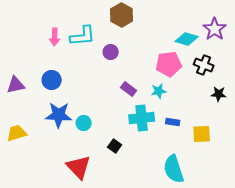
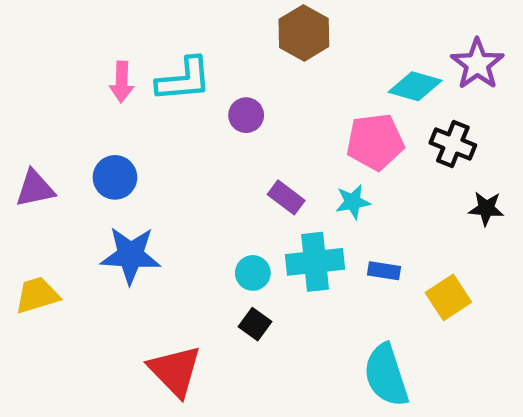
brown hexagon: (122, 15) -> (304, 33), moved
cyan circle: (84, 123) -> (253, 273), moved
yellow square: (202, 134) -> (448, 297), turned -30

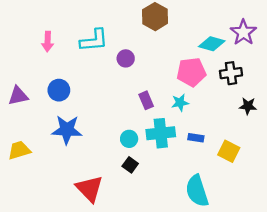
pink arrow: (122, 82) -> (48, 41), moved
black cross: (453, 144) -> (231, 73), turned -30
purple rectangle: (286, 197) -> (146, 100), turned 30
yellow square: (448, 297) -> (229, 151), turned -30

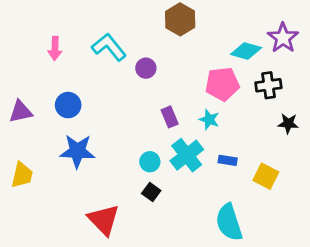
cyan L-shape: (94, 40) -> (109, 47), turned -124
cyan star: (180, 103) -> (209, 120), turned 30
cyan cross: (161, 133) -> (187, 155), turned -32
yellow trapezoid: (19, 150) -> (22, 175), turned 120

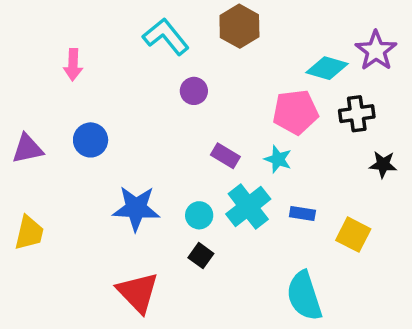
cyan L-shape: (109, 47) -> (166, 37), moved
purple rectangle: (170, 117) -> (225, 156), turned -36
blue star: (77, 151) -> (136, 208), moved

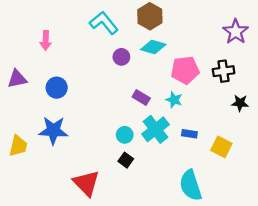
cyan diamond: (327, 68) -> (153, 47), moved
purple triangle: (27, 149) -> (17, 79), moved
blue star: (136, 208) -> (53, 130), moved

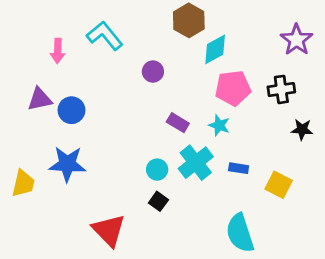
cyan L-shape: (104, 23) -> (105, 36), moved
cyan diamond: (153, 47) -> (215, 49), moved, turned -45
purple triangle: (17, 79) -> (40, 99), moved

